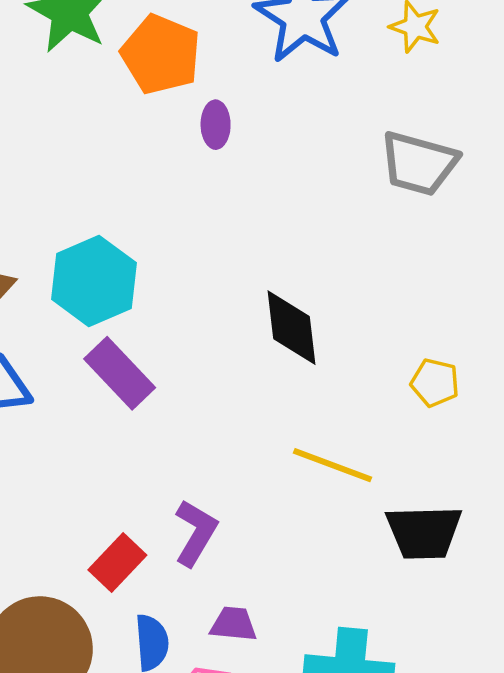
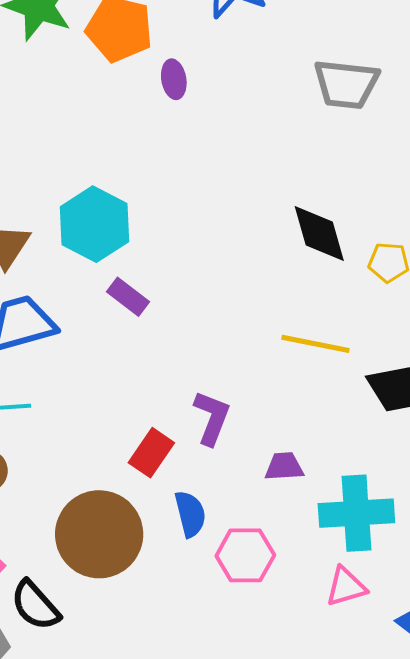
black diamond: (291, 328) -> (319, 234), moved
purple rectangle: (120, 373) -> (128, 297), size x0.7
purple trapezoid: (234, 624) -> (284, 466), moved

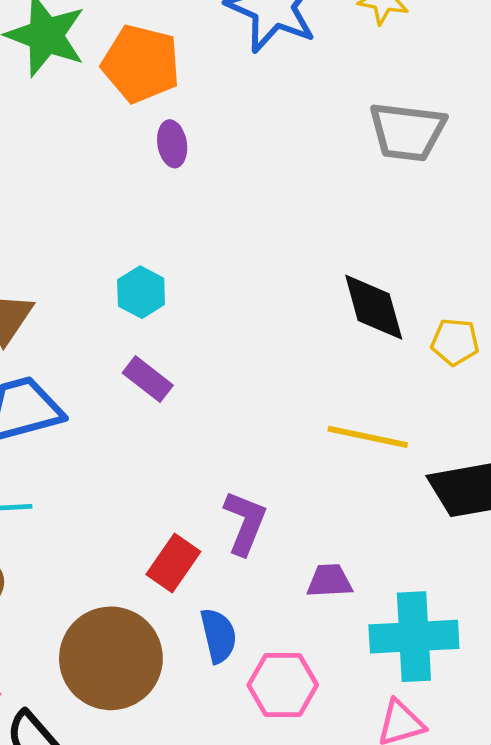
purple ellipse: (174, 79) -> (172, 144), moved
cyan hexagon: (95, 224) -> (141, 292), moved, size x0.6

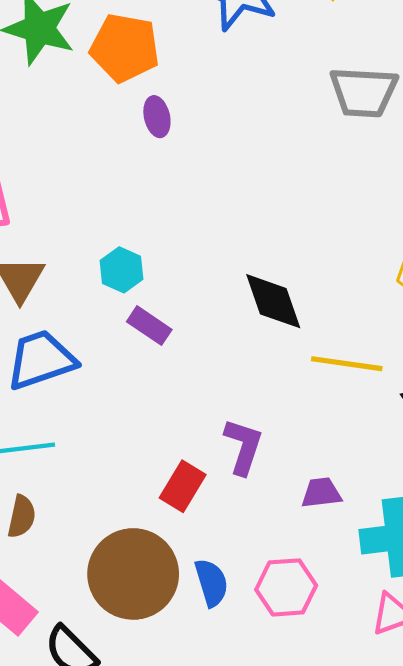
cyan hexagon: (141, 292) -> (122, 270), moved
black diamond: (374, 307) -> (273, 301), moved
blue semicircle: (218, 636) -> (211, 583), moved

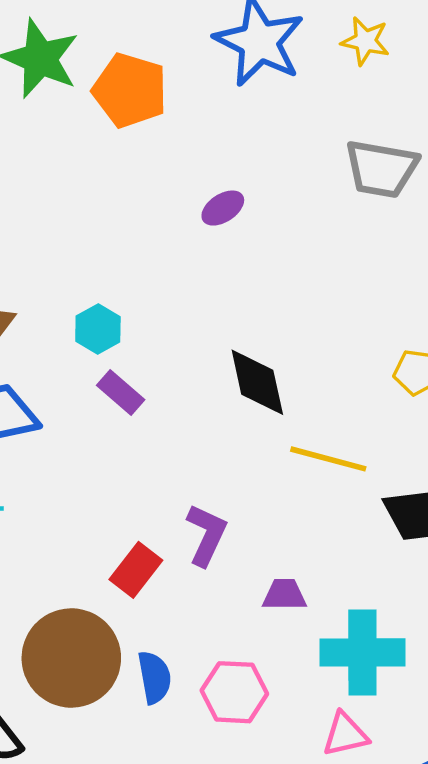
purple ellipse: (157, 117) -> (223, 208), moved, turned 63

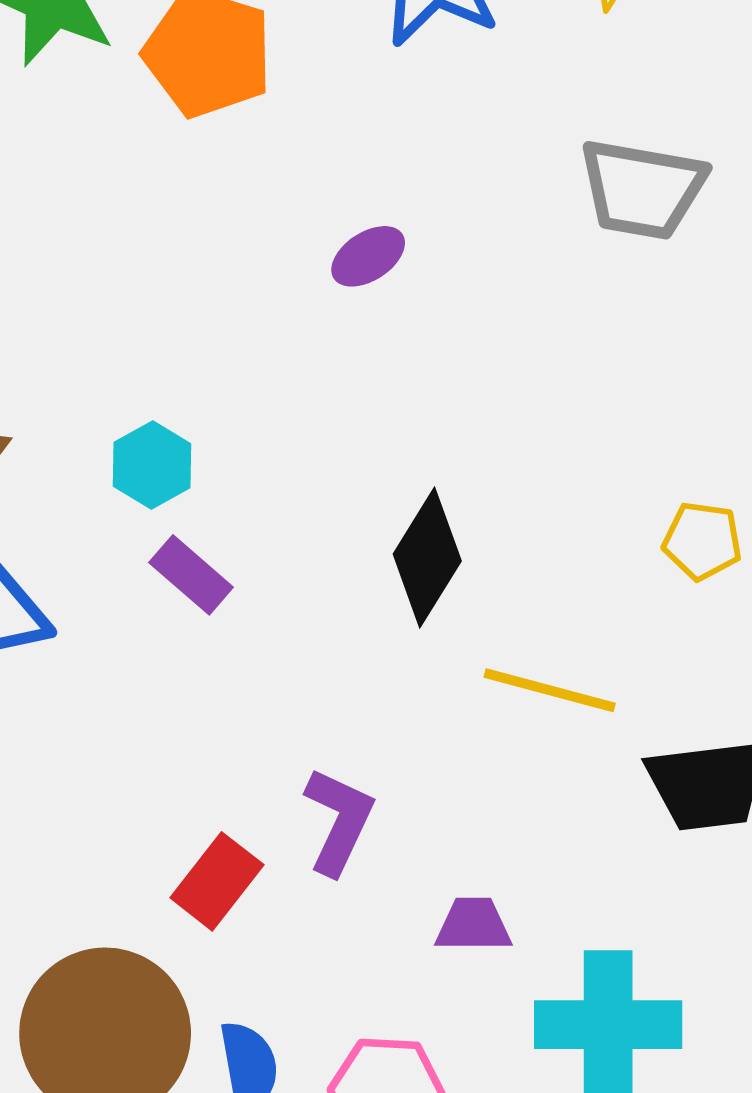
black diamond: (257, 382) -> (427, 558), turned 44

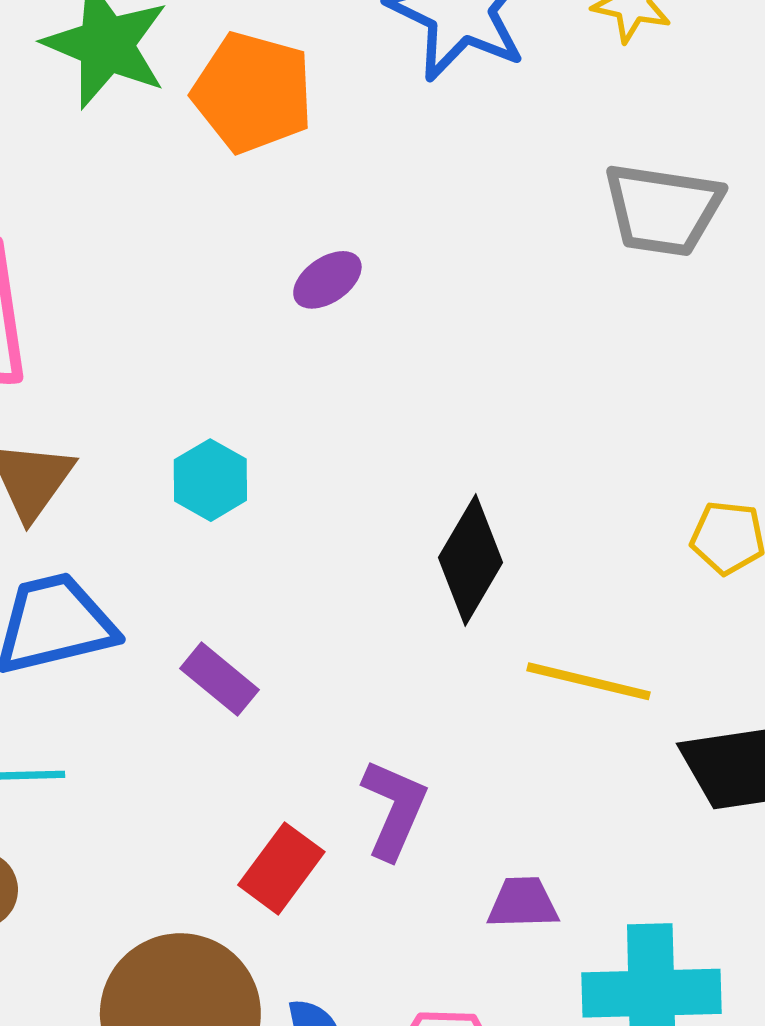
purple ellipse: (368, 256) -> (327, 280), moved
purple rectangle: (191, 575) -> (219, 679), moved

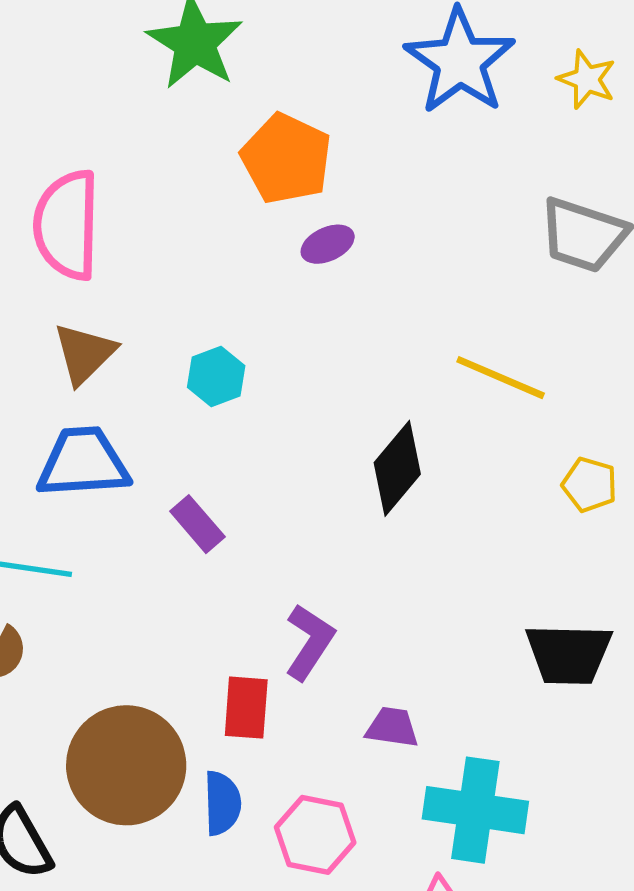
orange pentagon: (253, 92) -> (286, 159), moved
yellow line: (588, 681) -> (501, 378), moved
red rectangle: (281, 868) -> (246, 708), moved, turned -42

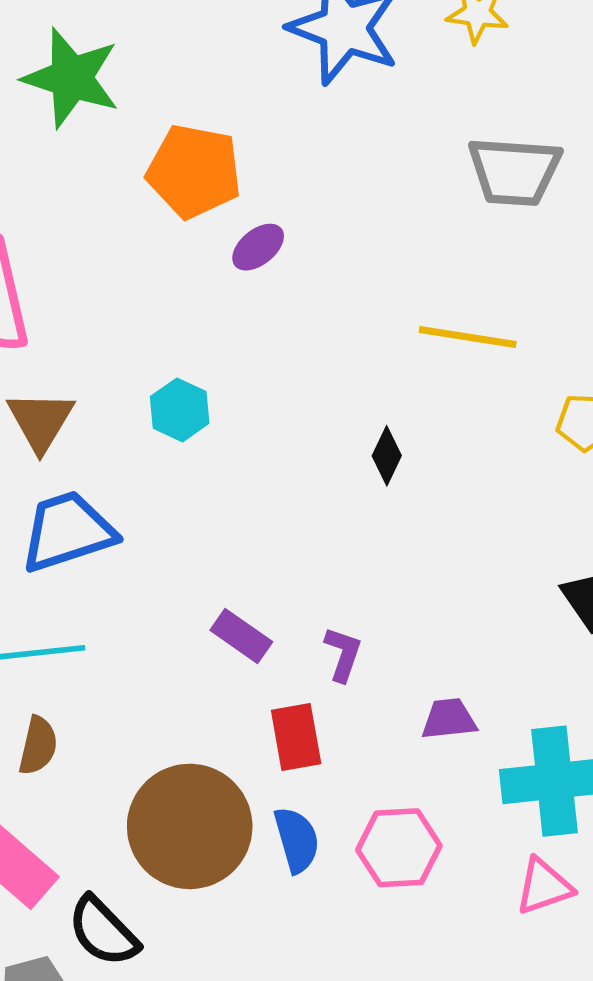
black diamond: (397, 468) -> (387, 456), size x0.6
purple rectangle: (197, 524) -> (241, 636), moved
purple L-shape: (309, 642) -> (343, 654), size x0.7

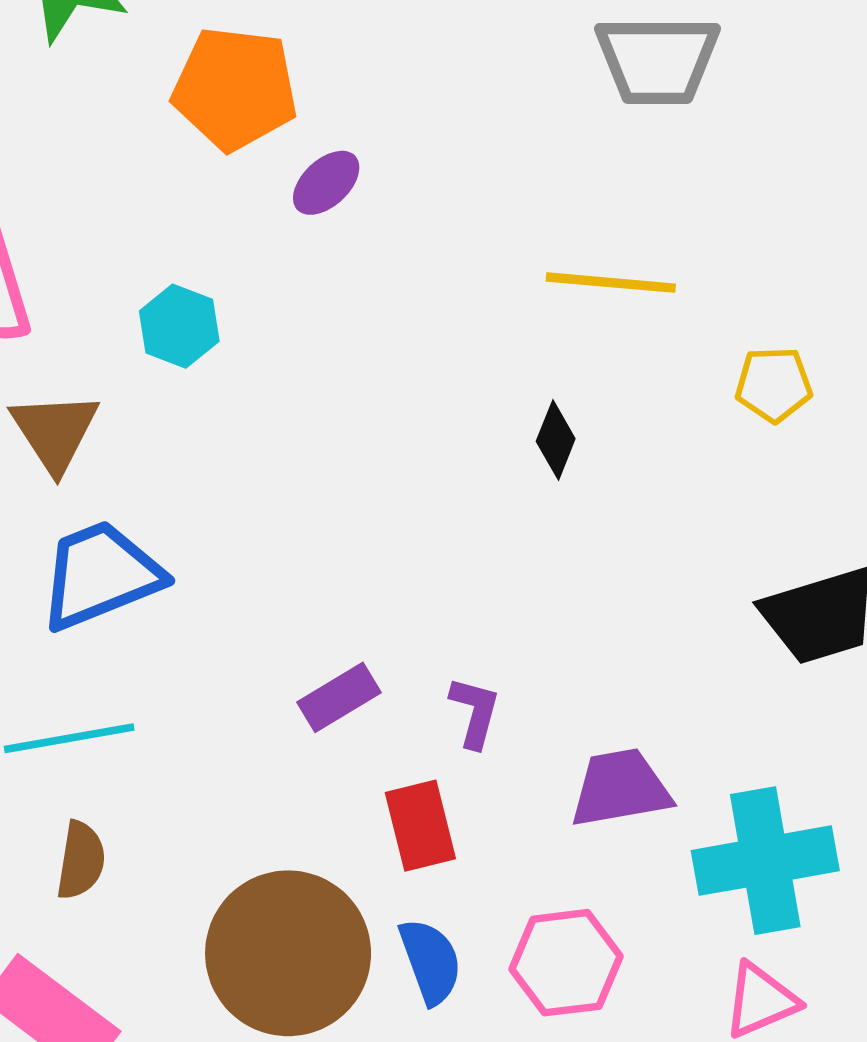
cyan hexagon: (180, 410) -> (179, 326), moved
black diamond: (387, 456) -> (556, 440), moved
purple rectangle: (241, 636) -> (339, 697), turned -62
purple trapezoid: (449, 719) -> (620, 788), size x1.4

